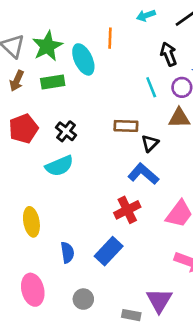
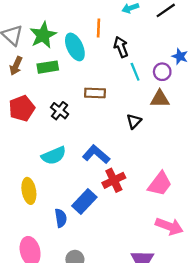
black arrow: (169, 54) -> (121, 47), moved
brown rectangle: (126, 126) -> (95, 93), moved
cyan semicircle: (59, 166) -> (54, 156), moved
blue L-shape: (143, 174) -> (96, 154), moved
blue rectangle: (109, 251) -> (84, 202), moved

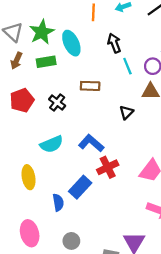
orange line: (98, 28) -> (93, 12), moved

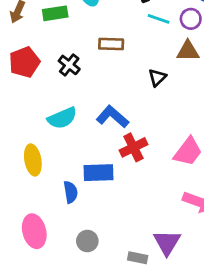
cyan line: (127, 66) -> (159, 19), turned -49
blue rectangle: (80, 187) -> (99, 173), turned 45

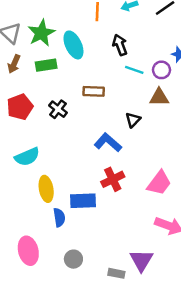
blue L-shape: (112, 117) -> (108, 142), moved
cyan semicircle: (62, 118) -> (27, 157), moved
yellow ellipse: (33, 160) -> (46, 189), moved

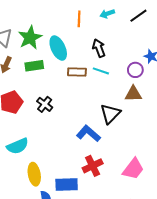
cyan line: (134, 70) -> (101, 71), moved
brown rectangle: (94, 91) -> (77, 72), moved
black triangle: (133, 120) -> (110, 114), size x1.5

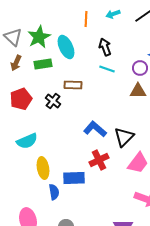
brown rectangle: (77, 72) -> (73, 85), moved
black triangle: (110, 114) -> (124, 137), moved

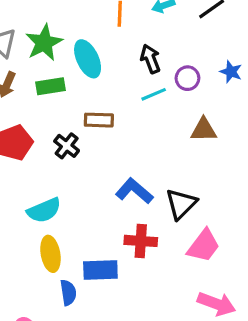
purple circle: (140, 68) -> (187, 78), moved
cyan line: (107, 69) -> (154, 94), turned -42
cyan semicircle: (27, 141) -> (44, 210), moved
red cross: (99, 160) -> (141, 241), turned 30

